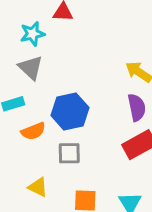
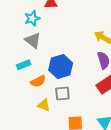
yellow triangle: (38, 187) -> (44, 105), moved

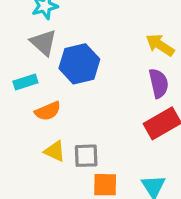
blue hexagon: (61, 67) -> (79, 64), moved
gray square: (62, 94) -> (86, 156), moved

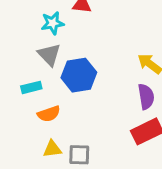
yellow triangle: (55, 151) -> (52, 149), turned -36

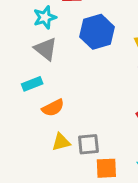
blue hexagon: (79, 75) -> (97, 32), moved

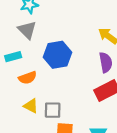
blue hexagon: (97, 32) -> (57, 55), moved
yellow triangle: (61, 142) -> (31, 106), turned 35

